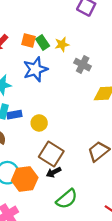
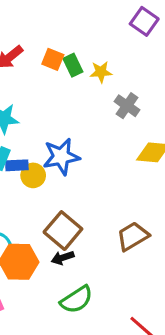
blue star: (35, 69) -> (61, 157), moved
yellow circle: (39, 123) -> (33, 175), moved

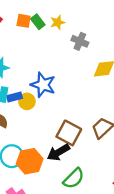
blue star: (61, 157) -> (43, 85), turned -30
brown square: (63, 231) -> (69, 133), moved
black arrow: (63, 258) -> (58, 152), size x1.5

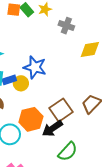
brown square: (69, 133) -> (61, 110), turned 30
orange hexagon: (30, 161) -> (31, 119), moved

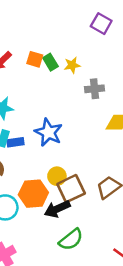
gray cross: (66, 26) -> (94, 89), turned -35
yellow circle: (21, 83) -> (57, 176), moved

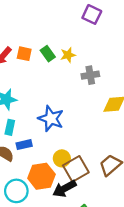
orange square: (35, 59) -> (24, 54), moved
blue rectangle: (15, 142) -> (24, 145), moved

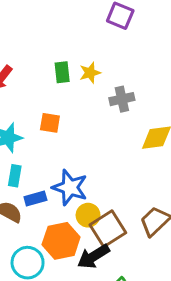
orange square: (24, 54) -> (50, 123), moved
green rectangle: (48, 54) -> (62, 72), turned 32
blue star: (51, 119) -> (70, 187), moved

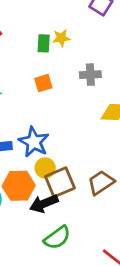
yellow star: (90, 73) -> (61, 38), moved
orange square: (50, 123) -> (43, 83), moved, turned -36

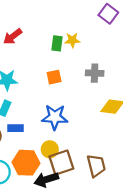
blue star: (34, 142) -> (55, 117), moved, turned -30
brown trapezoid: (101, 183) -> (96, 166), turned 105

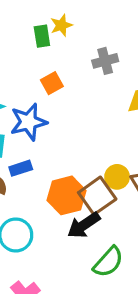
blue star: (55, 117) -> (29, 122), moved
yellow circle: (50, 149) -> (117, 177), moved
orange hexagon: (26, 163) -> (67, 195), moved

